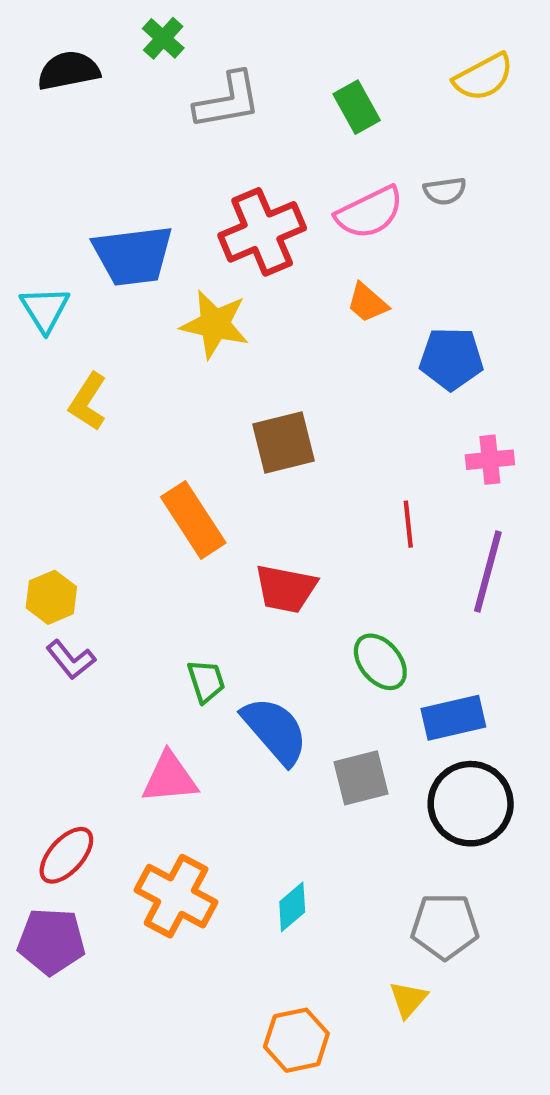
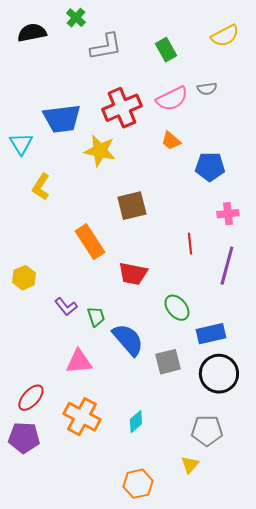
purple L-shape: (71, 660) -> (66, 307), moved

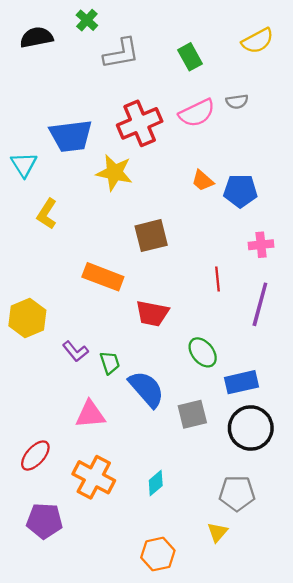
orange trapezoid: (171, 141) -> (203, 181), moved
orange rectangle: (90, 242) -> (103, 277), turned -36
yellow hexagon: (24, 278) -> (27, 318), size x1.4
purple pentagon: (24, 438) -> (45, 521), moved

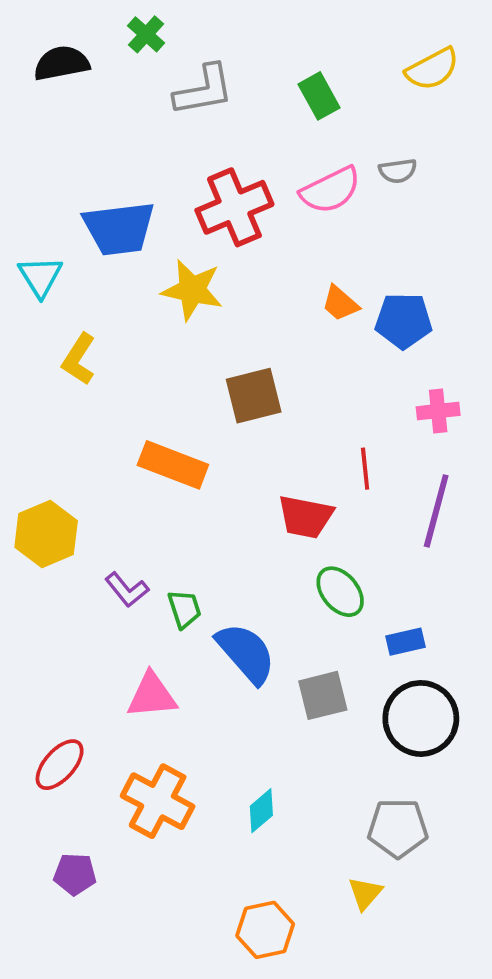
red trapezoid: (152, 313) -> (306, 517), moved
blue rectangle: (242, 382) -> (405, 642), size x0.7
purple pentagon: (45, 521) -> (75, 874), size x0.7

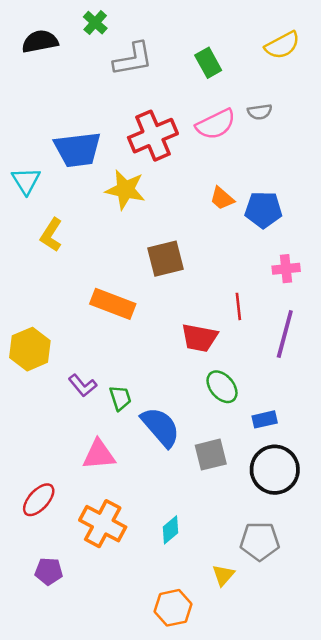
yellow triangle: (365, 893) -> (223, 575), moved

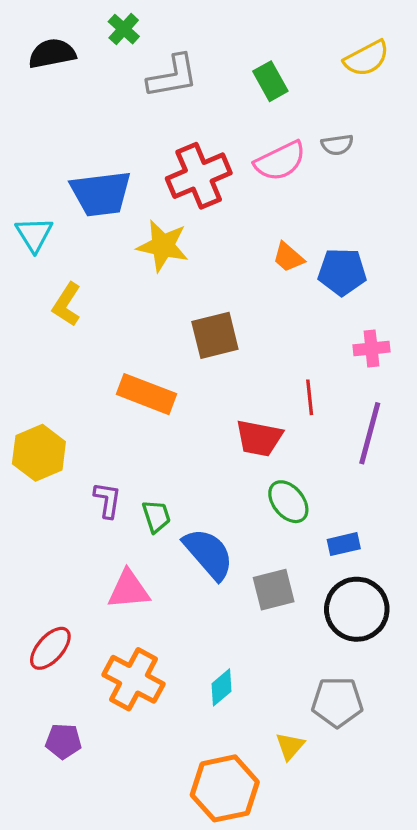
purple L-shape: (83, 385) -> (107, 500), turned -132
orange hexagon: (173, 608) -> (225, 788), size x1.4

